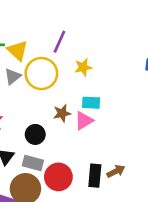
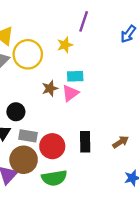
purple line: (59, 42) -> (84, 21), moved
black circle: (35, 134) -> (16, 112), moved
brown arrow: (116, 171) -> (121, 142), moved

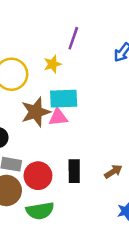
cyan rectangle: (75, 76) -> (64, 99), size x1.5
brown star: (50, 88) -> (36, 112), size x1.6
pink triangle: (70, 93) -> (58, 117), turned 30

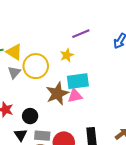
purple line: (73, 38) -> (81, 34), turned 54

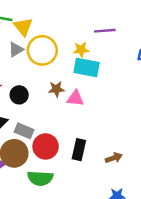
cyan rectangle: (78, 81) -> (87, 68), moved
brown star: (57, 93) -> (56, 89), size x0.6
black circle: (30, 116) -> (19, 95), moved

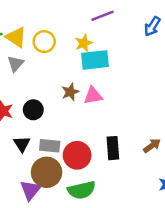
yellow circle: (42, 50) -> (44, 42), moved, size x0.7

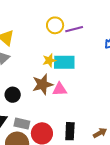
yellow circle: (44, 42) -> (55, 25), moved
yellow star: (84, 43) -> (49, 60), moved
brown star: (70, 92) -> (43, 84), size x1.5

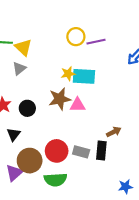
gray rectangle: (22, 124) -> (81, 152), moved
black rectangle: (70, 131) -> (101, 151), moved
brown arrow: (100, 133) -> (114, 132), moved

